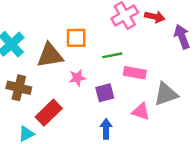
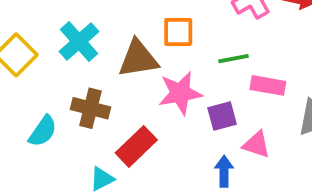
pink star: (77, 78) -> (180, 93), size x1.6
pink triangle: (141, 111) -> (256, 145), moved

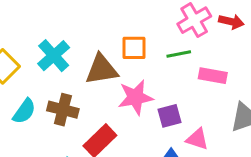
green line: (234, 59) -> (179, 54), moved
pink rectangle: (268, 85) -> (213, 76), moved
cyan semicircle: (43, 131) -> (24, 111), moved

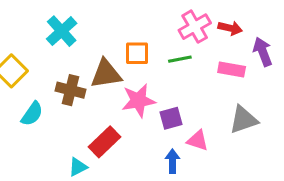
cyan cross: (54, 56) -> (62, 31), moved
pink rectangle: (213, 76) -> (232, 69), moved
brown cross: (63, 110) -> (71, 90), moved

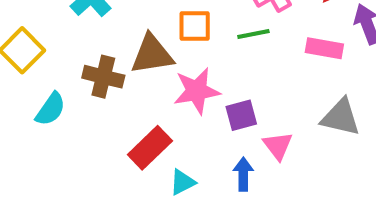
gray triangle: (243, 120) -> (341, 117), turned 32
pink triangle: (198, 140) -> (278, 146), turned 35
cyan triangle: (78, 167) -> (182, 182), moved

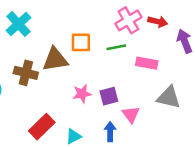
pink rectangle: (324, 48) -> (147, 63), moved
pink star: (197, 91) -> (82, 94), moved, size x0.7
red rectangle: (150, 148) -> (42, 127), moved

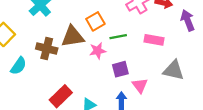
orange square: (81, 42) -> (95, 21), turned -30
green line: (116, 47) -> (118, 37), moved
pink star: (82, 94) -> (98, 51), moved

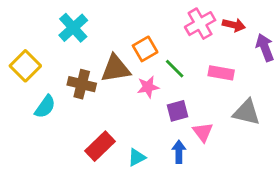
green line: (118, 37) -> (175, 69), turned 56

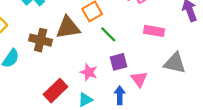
green line: (175, 69) -> (108, 34), moved
pink star: (148, 87) -> (89, 72), moved, turned 30

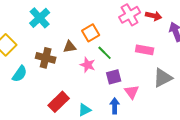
brown triangle: (68, 27) -> (70, 47), size x0.6
gray triangle: (175, 63) -> (163, 78), turned -40
pink star: (89, 72) -> (88, 65), moved

